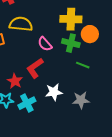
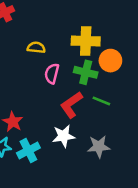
yellow semicircle: (21, 24) -> (36, 48), moved, size x0.6
pink semicircle: (45, 44) -> (52, 74), turned 56
red L-shape: (35, 68) -> (71, 105), moved

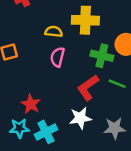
yellow cross: (86, 41) -> (85, 20), moved
pink semicircle: (52, 74) -> (57, 57), moved

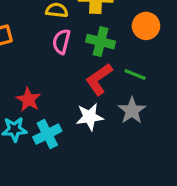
green cross: (102, 56) -> (101, 42), moved
gray star: (115, 128) -> (132, 111), moved, turned -30

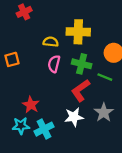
green line: (135, 74) -> (105, 77), moved

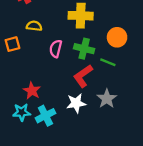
yellow semicircle: (51, 42) -> (34, 26), moved

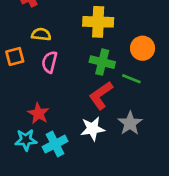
pink semicircle: (56, 49) -> (49, 62), moved

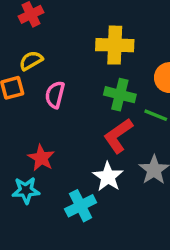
yellow semicircle: (41, 34) -> (31, 60), moved, turned -36
white star: (93, 129) -> (108, 177), turned -30
cyan cross: (55, 144) -> (81, 206), moved

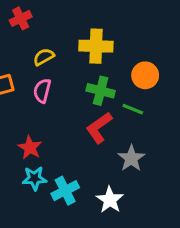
yellow semicircle: (31, 60) -> (44, 57), moved
white star: (108, 177) -> (110, 200), moved
cyan star: (26, 190) -> (34, 178), moved

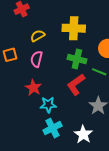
red star: (30, 148) -> (33, 88), moved
cyan star: (34, 178) -> (48, 105), moved

